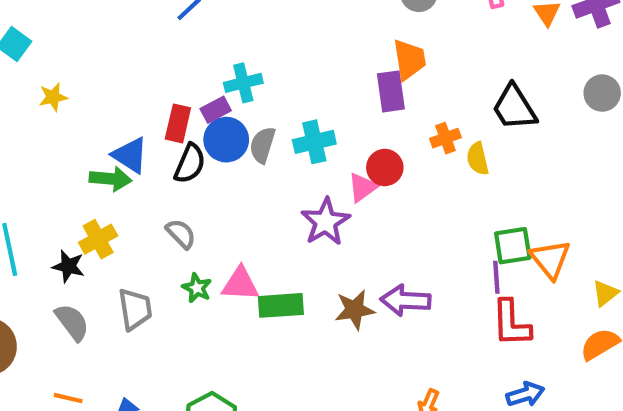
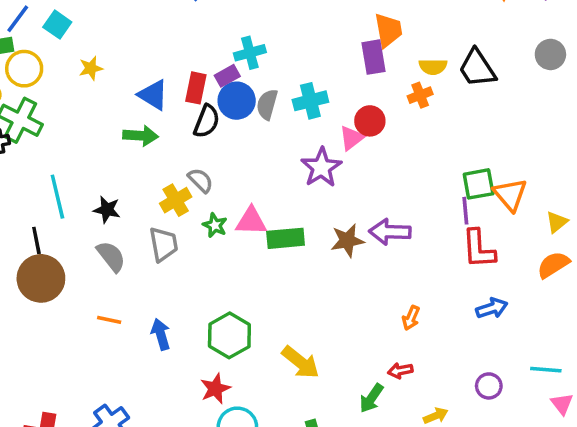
blue triangle: (130, 155) -> (153, 95), moved
yellow semicircle: (478, 159) -> (433, 67), moved, turned -76
yellow cross: (98, 239) -> (176, 200), moved

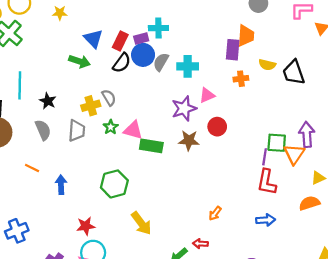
orange cross: (420, 95) -> (241, 79), moved
red circle: (370, 121) -> (217, 127), moved
purple arrow: (390, 232) -> (307, 134), moved, turned 70
brown star: (347, 241) -> (189, 140), moved
green hexagon: (229, 335) -> (114, 184), moved

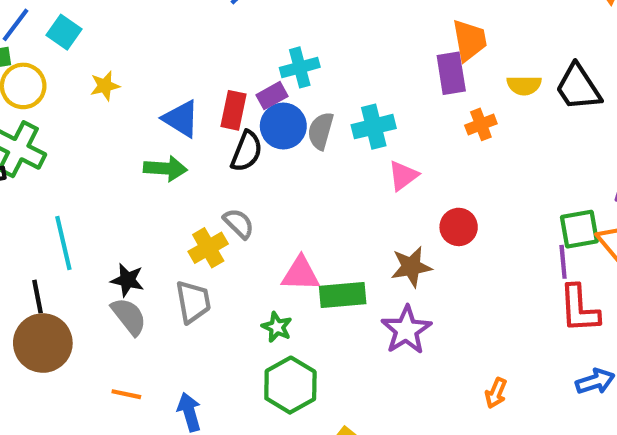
pink triangle: (207, 95) -> (403, 176), moved
black star: (48, 101) -> (127, 280), moved
purple star: (184, 109) -> (406, 330), moved
green star: (111, 127) -> (277, 327), moved

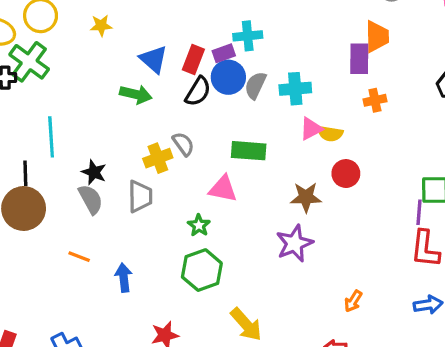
yellow semicircle: (524, 85) -> (330, 134), moved
green rectangle: (343, 295) -> (249, 151), moved

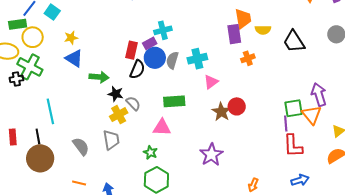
blue triangle: (154, 59) -> (74, 58), moved
yellow semicircle: (330, 134) -> (263, 30), moved
black star: (94, 172) -> (116, 94), moved
brown star: (306, 197) -> (221, 112), moved, turned -30

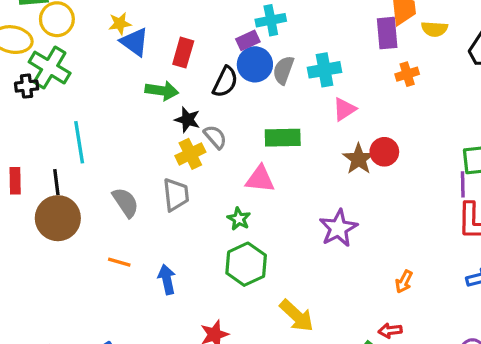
red rectangle: (131, 50) -> (183, 53), moved
blue triangle: (74, 58) -> (135, 42), moved

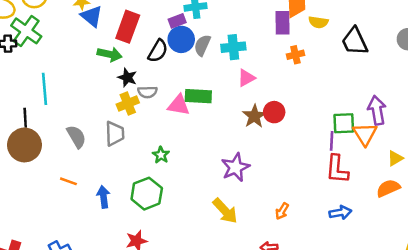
red rectangle: (183, 53) -> (128, 27), size x1.4
gray semicircle: (215, 137) -> (147, 92), turned 126
pink triangle: (260, 179) -> (179, 105), moved
green hexagon: (246, 264) -> (147, 194), moved
yellow arrow: (297, 316) -> (225, 211), moved

